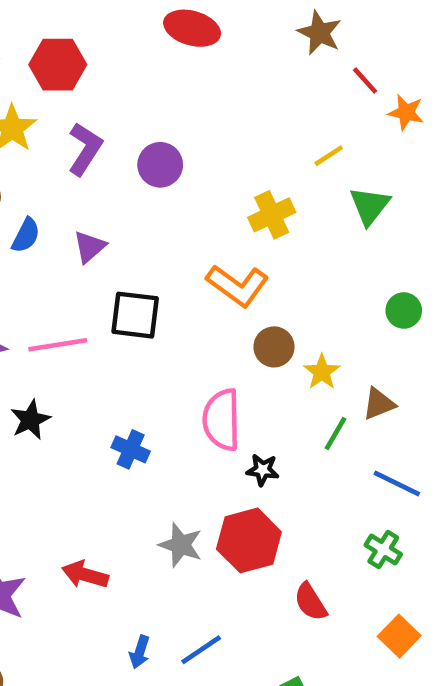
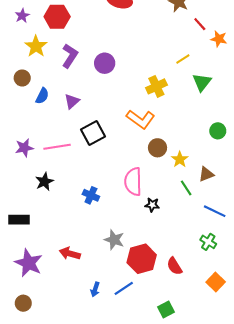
black square: (135, 315) -> (93, 133), turned -35
green line: (335, 433) -> (186, 188), turned -63
red hexagon: (249, 540) -> (142, 259), moved

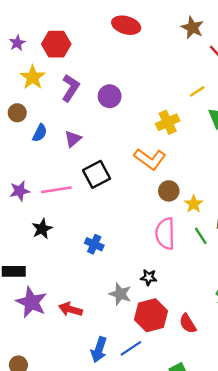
pink semicircle: (133, 182) -> (165, 234), moved
black star: (152, 205) -> (149, 277), moved
purple star: (29, 263) -> (31, 302), moved
blue arrow: (95, 289) -> (99, 350), size x1.5

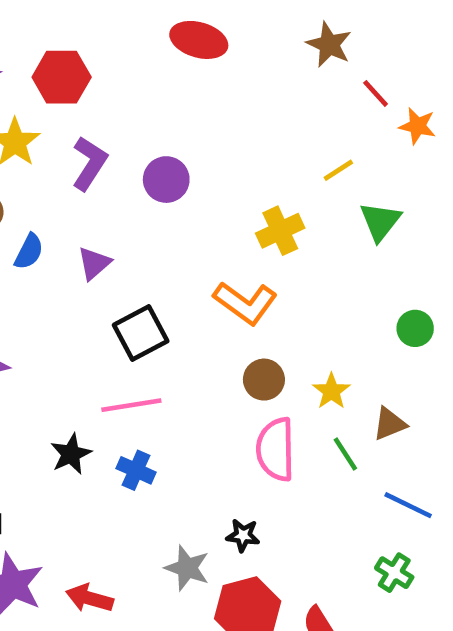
pink line: (56, 190) -> (131, 405), moved
brown circle: (169, 191) -> (264, 380), moved
black star: (42, 229) -> (71, 454), moved

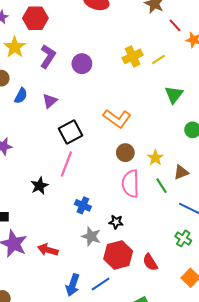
green triangle: (380, 221) -> (174, 95), moved
yellow cross: (280, 231) -> (133, 56), moved
pink line: (131, 405) -> (66, 164), turned -60
blue cross: (136, 470) -> (83, 205), moved

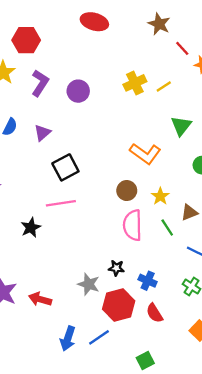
orange L-shape: (117, 118) -> (145, 154), moved
pink line: (66, 164) -> (61, 203), turned 60
blue cross: (83, 205) -> (148, 281), moved

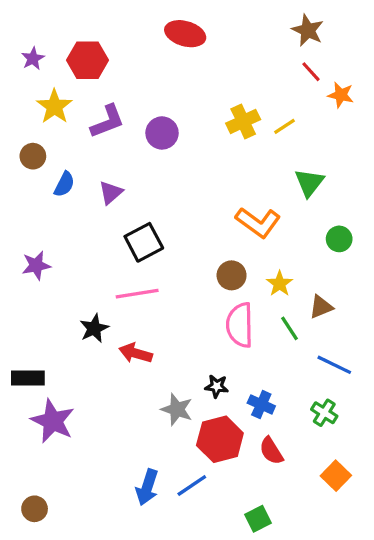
brown star: (159, 24) -> (308, 30), moved
purple L-shape: (40, 83) -> (107, 121), turned 36
red arrow: (40, 299) -> (136, 353), moved

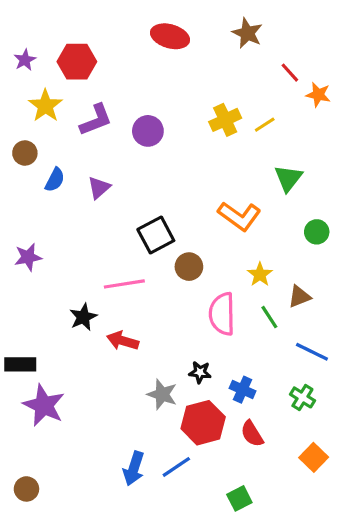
brown star: (308, 30) -> (247, 33), moved
black square: (144, 242) -> (156, 235), moved
brown circle: (232, 275) -> (189, 267), moved

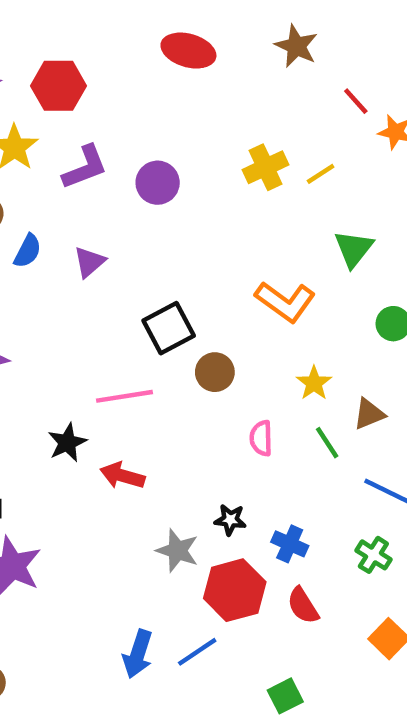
pink semicircle: (222, 314) -> (261, 438), size x0.6

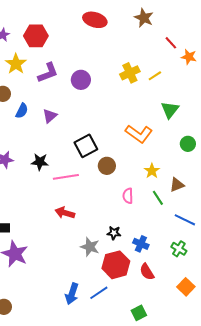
black star: (67, 443) -> (40, 162), moved, turned 30

